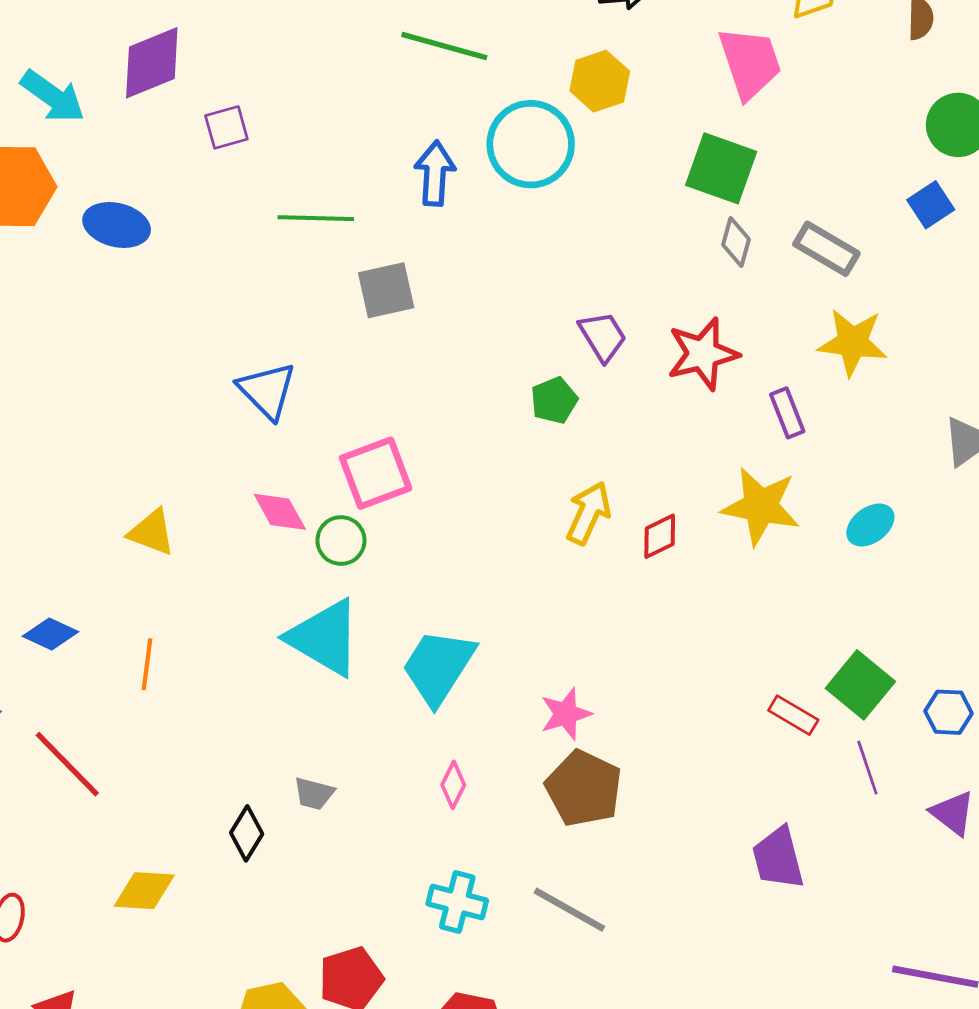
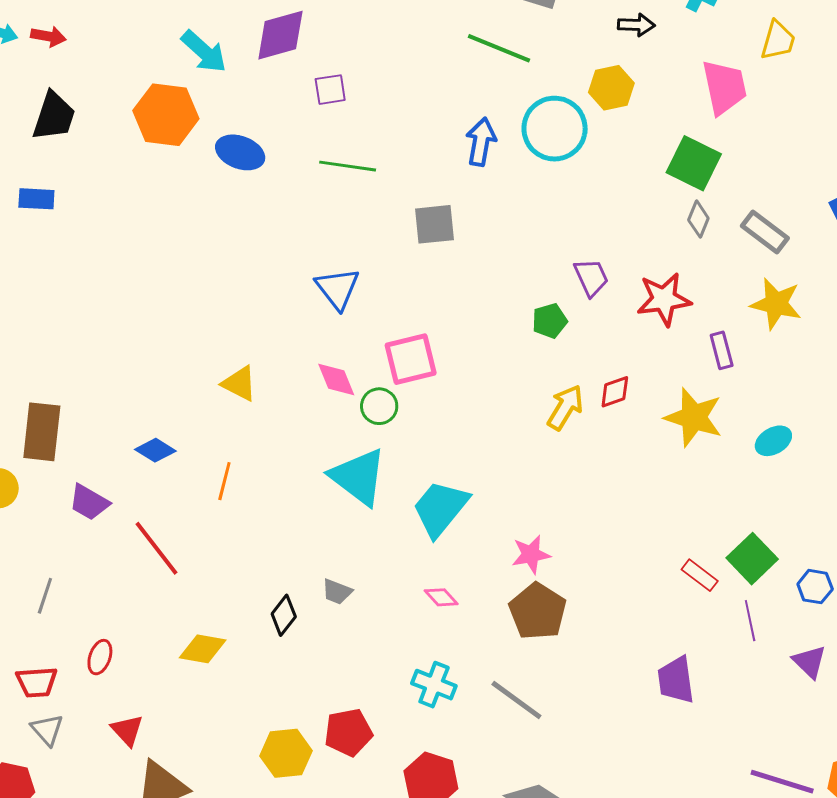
green line: (316, 218) -> (348, 166), moved
red diamond: (660, 536) -> (615, 392), moved
pink diamond: (453, 785) -> (441, 597), turned -76

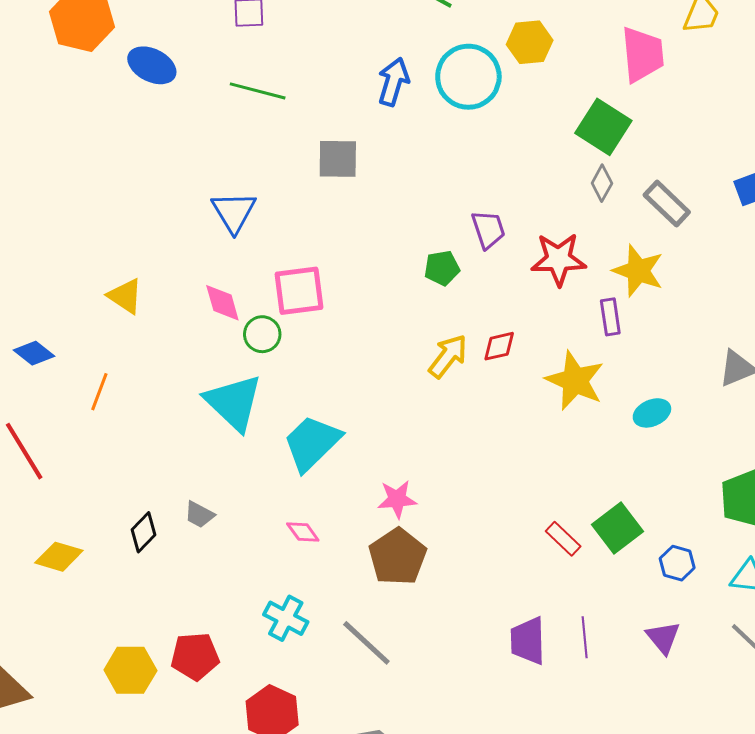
yellow star: (776, 304) -> (638, 271), moved
purple line: (750, 621) -> (585, 637), moved

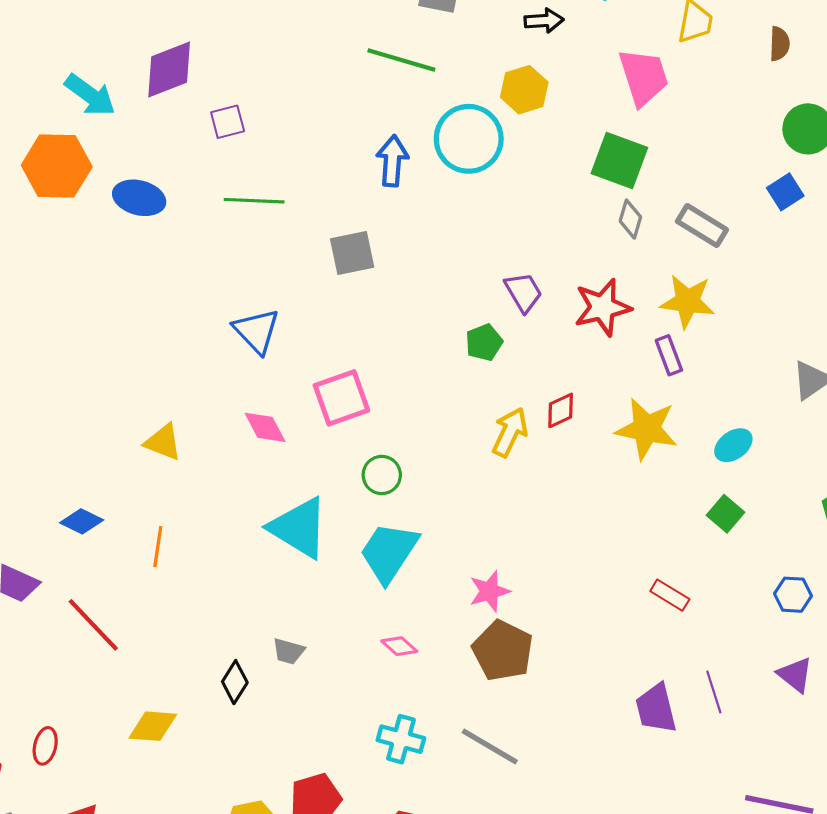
green circle: (262, 334) -> (382, 475), moved
green square: (617, 528) -> (725, 514), moved, size x0.7

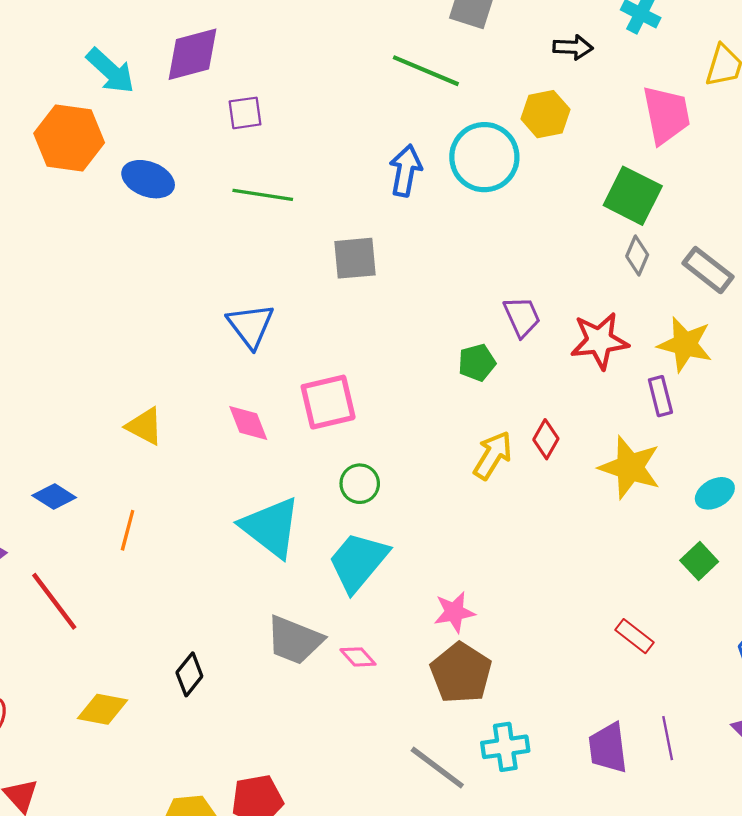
red diamond: (561, 410) -> (546, 439), turned -42
gray trapezoid: (289, 651) -> (295, 640), moved, size x1.8
cyan cross: (401, 739) -> (505, 747), moved, turned -30

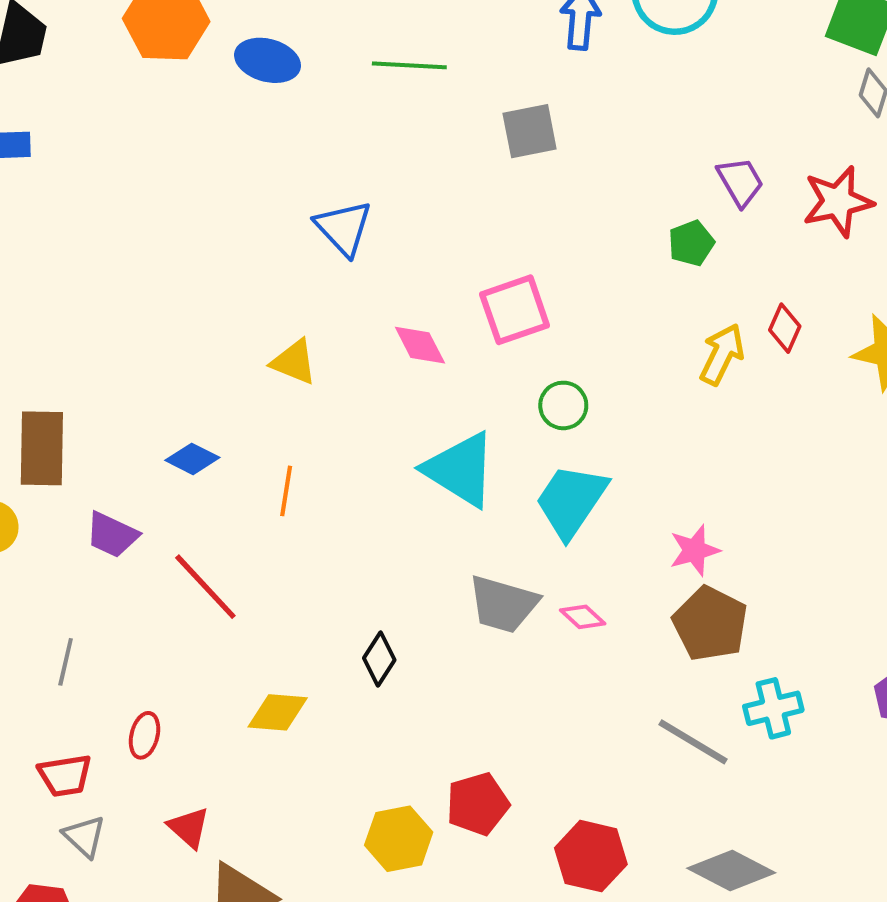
blue triangle: (251, 326) -> (344, 228), moved

